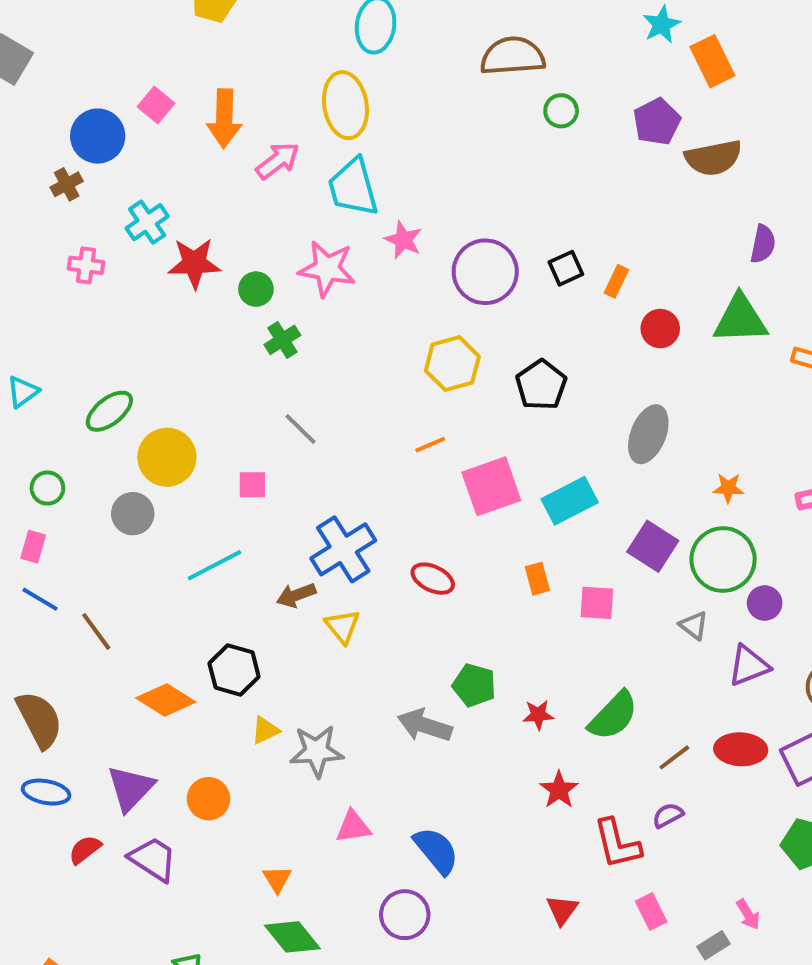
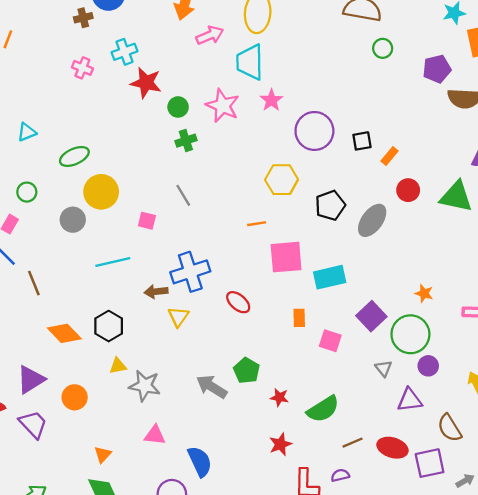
gray ellipse: (648, 434) -> (372, 220), moved

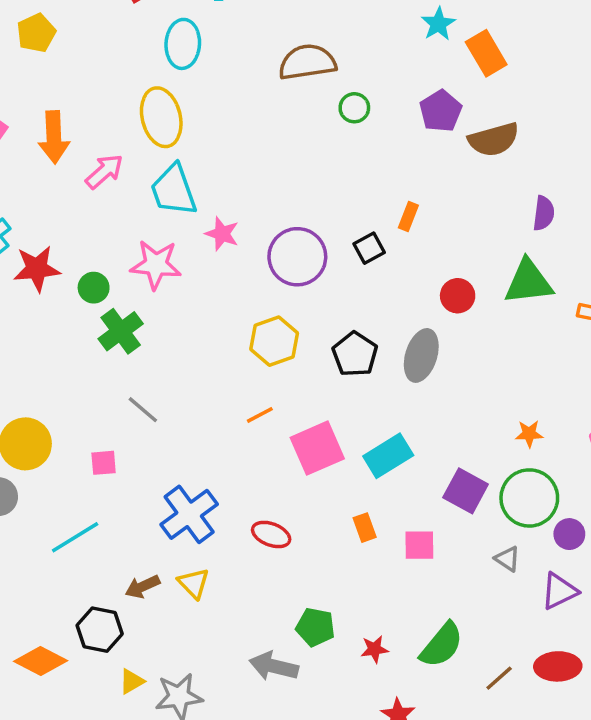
green cross: (186, 141) -> (121, 331), size x1.4
orange rectangle: (390, 156) -> (408, 217), moved
brown arrow: (156, 292) -> (142, 587), moved

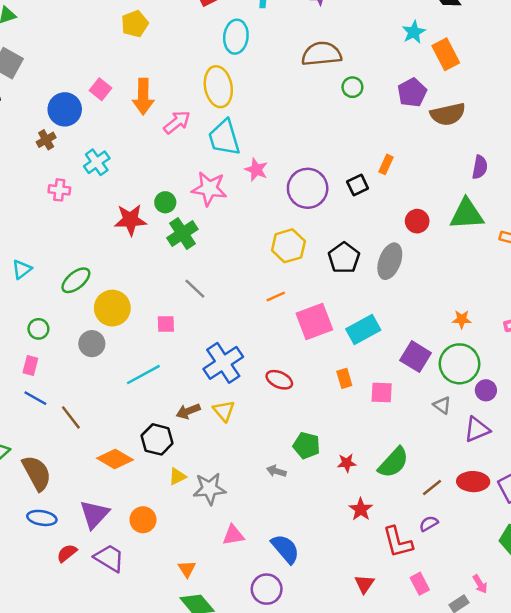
red star: (37, 269) -> (130, 220), moved
gray arrow: (274, 666) -> (276, 471), size x0.6

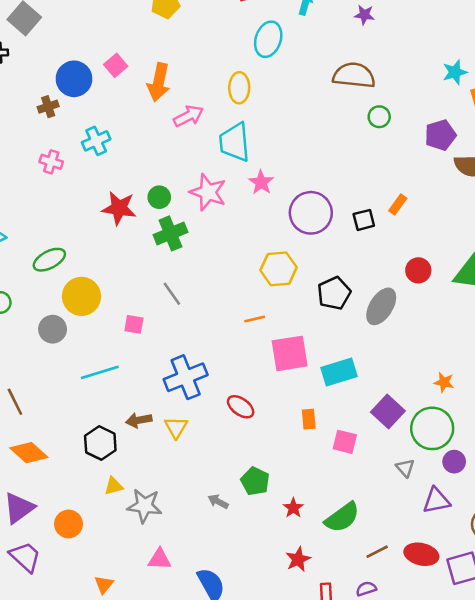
yellow ellipse: (218, 87) -> (239, 88), size x0.7
orange diamond: (115, 459) -> (29, 453), moved
red star: (347, 463) -> (293, 508), turned 30

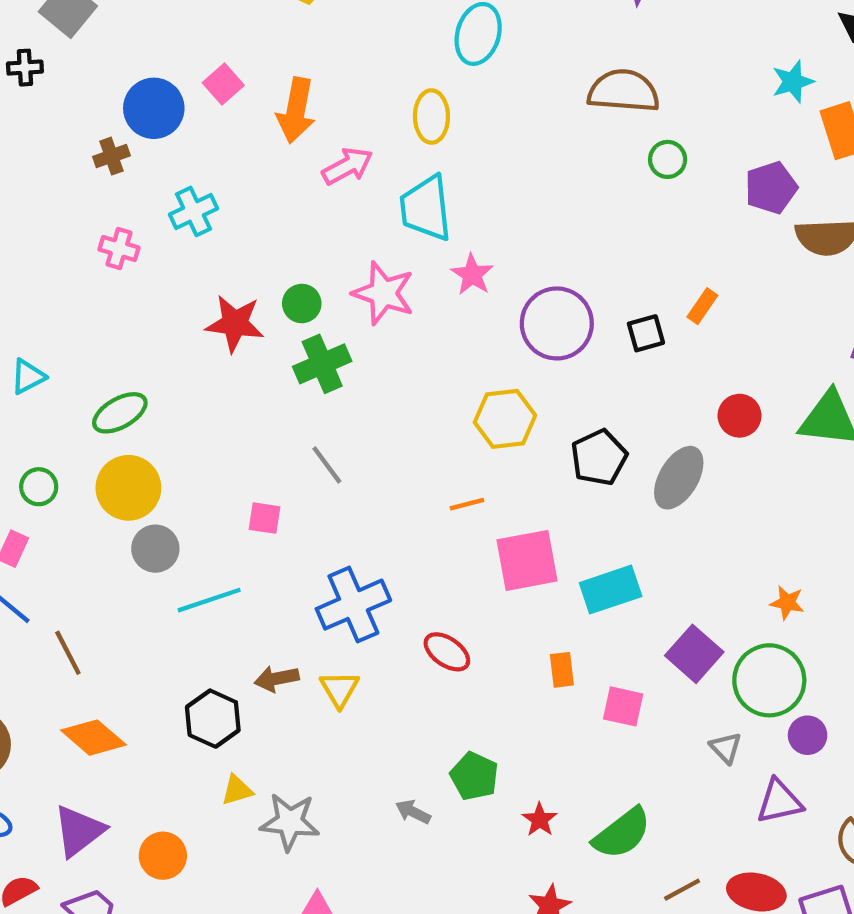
yellow circle: (81, 296) -> (128, 488), moved
gray circle: (53, 329) -> (155, 549), moved

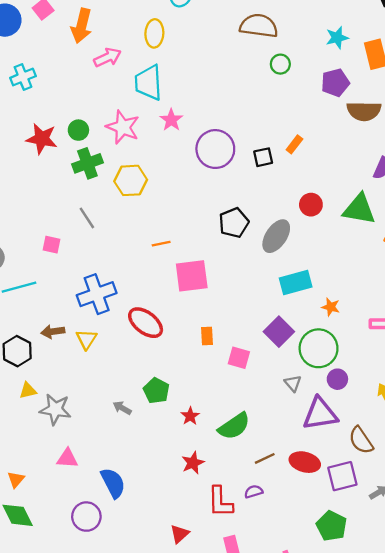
cyan star: (793, 82) -> (337, 38), moved
yellow hexagon: (505, 419) -> (131, 180), moved
cyan rectangle: (611, 590) -> (296, 282), moved
red ellipse: (447, 652) -> (146, 323), size x1.4
purple triangle: (779, 801) -> (320, 414), size x1.4

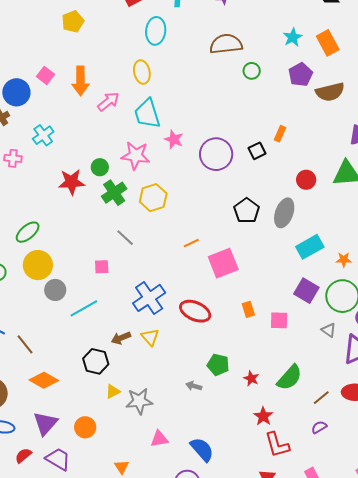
red L-shape: (220, 502) -> (277, 445), moved

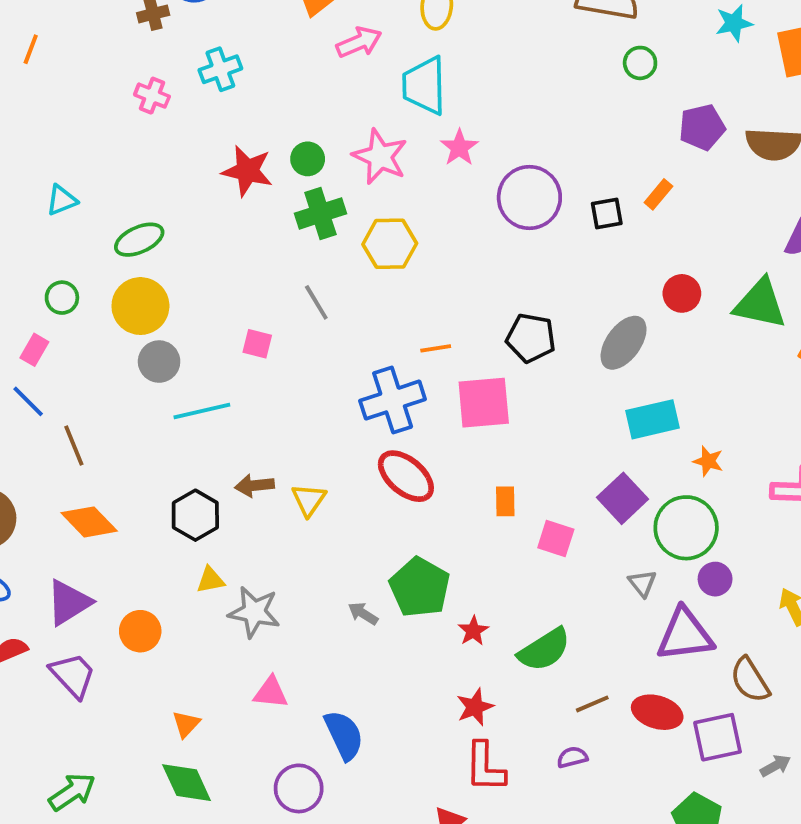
purple pentagon: (301, 75) -> (702, 127), moved
black pentagon: (247, 211) -> (531, 338), moved, turned 30
blue cross: (149, 298) -> (393, 400), moved
green pentagon: (218, 365) -> (420, 587), size x1.4

